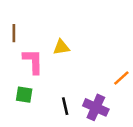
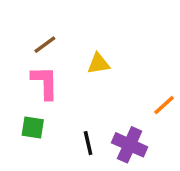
brown line: (14, 33) -> (45, 45), moved, turned 54
yellow triangle: (61, 47) -> (98, 64), moved

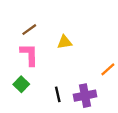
green square: (33, 128) -> (21, 84), turned 35
purple cross: (130, 145) -> (85, 96), turned -35

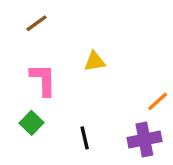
brown line: (29, 30) -> (36, 23), moved
purple cross: (85, 96) -> (144, 139), moved

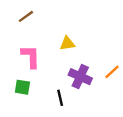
green square: (31, 123) -> (22, 87), turned -35
purple cross: (144, 139) -> (80, 77), moved, turned 35

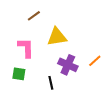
brown line: (26, 16) -> (34, 16), moved
yellow triangle: (67, 44) -> (57, 37), size x1.5

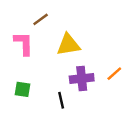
pink L-shape: (26, 48) -> (24, 43), moved
purple cross: (68, 65) -> (82, 79), turned -30

